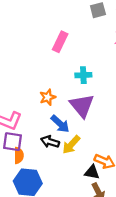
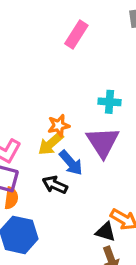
pink rectangle: (60, 42) -> (76, 34), moved
yellow arrow: (71, 145) -> (51, 144), moved

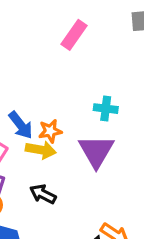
yellow arrow: (51, 144) -> (41, 150), turned -132
blue arrow: (71, 163) -> (21, 125), moved

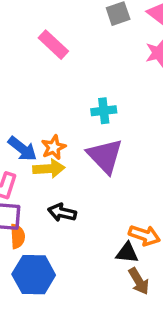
pink rectangle: (74, 35) -> (53, 45), turned -68

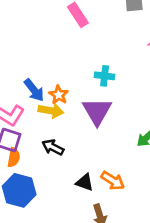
orange star: (54, 147) -> (59, 95), turned -30
black triangle: (127, 253) -> (85, 182), moved

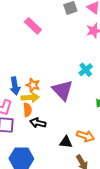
cyan cross: (105, 76) -> (86, 70), moved, turned -32
blue arrow: (34, 90) -> (15, 86), turned 42
orange semicircle: (14, 157) -> (27, 110), moved

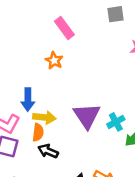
cyan cross: (86, 70) -> (116, 122), moved
orange star: (33, 85) -> (54, 61), moved

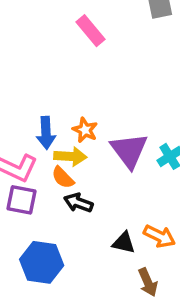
orange star: (54, 61) -> (85, 130), moved
orange semicircle: (38, 132) -> (63, 178), turned 132

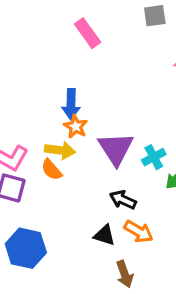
blue arrow: (46, 133) -> (71, 104), moved
black arrow: (78, 203) -> (123, 200), moved

